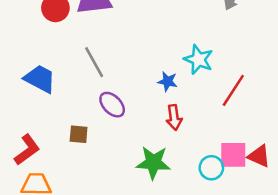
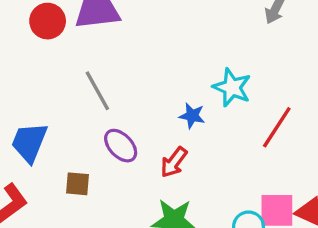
blue trapezoid: (40, 79) -> (29, 142), moved, turned -96
red arrow: (174, 117) -> (174, 162), moved, turned 45

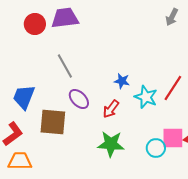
cyan star: (232, 87) -> (146, 97), moved
brown square: (77, 184) -> (53, 122), size x1.8

